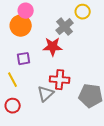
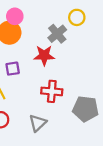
gray triangle: (46, 94) -> (38, 123), moved

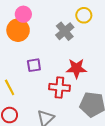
red star: (44, 55) -> (76, 68), moved
purple square: (13, 69) -> (34, 65), moved

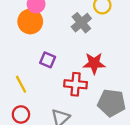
purple square: (34, 65) -> (48, 60), turned 32

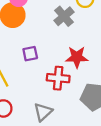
purple square: (48, 60) -> (30, 54), turned -35

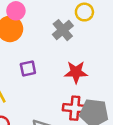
red cross: (58, 78) -> (75, 108), moved

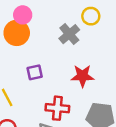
red cross: (75, 108) -> (57, 108), moved

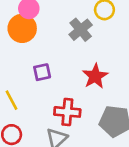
red star: (82, 76) -> (95, 76), turned -30

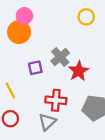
gray cross: (81, 30) -> (60, 57), moved

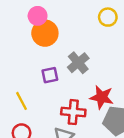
orange circle: (19, 32) -> (45, 33), moved
red star: (79, 71) -> (102, 97), moved, turned -30

